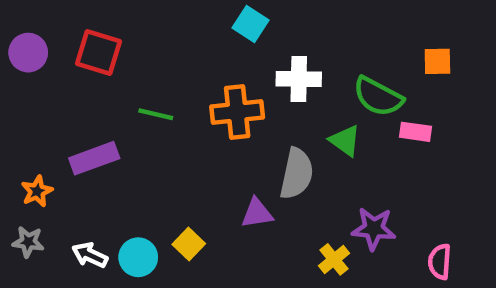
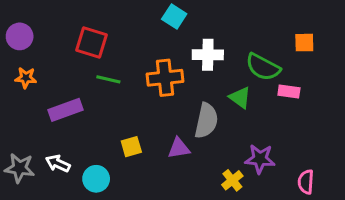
red square: (99, 53) -> (92, 43), moved
orange star: (37, 191) -> (26, 78), moved, turned 30
gray star: (28, 242) -> (20, 168), size x1.4
yellow square: (189, 244) -> (131, 147), moved, turned 30
white arrow: (90, 255) -> (58, 163), moved

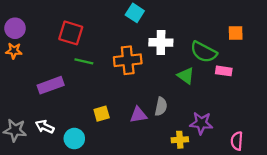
orange star: (26, 78) -> (14, 51), moved
gray semicircle: (206, 121) -> (161, 107), moved, size x0.7
yellow cross: (232, 180) -> (180, 140), turned 35

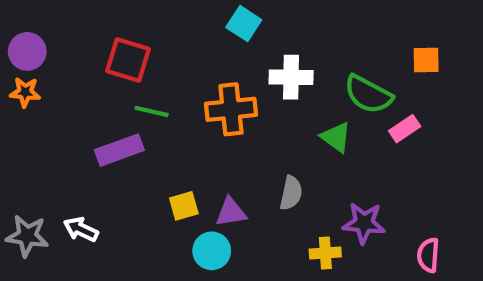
pink rectangle: (224, 71) -> (405, 129), turned -42
purple rectangle: (51, 85) -> (119, 150), moved
purple triangle: (138, 115) -> (231, 212), moved
cyan circle: (74, 139) -> (212, 251), moved

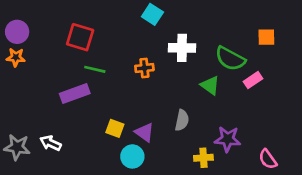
orange cross: (231, 109) -> (144, 68), size x0.6
yellow square: (184, 206) -> (115, 128), turned 36
purple triangle: (231, 212) -> (144, 132), turned 45
pink semicircle: (428, 255) -> (268, 159), turned -40

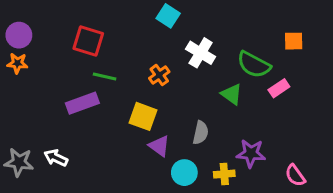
white cross: (182, 48) -> (201, 53), turned 30
orange cross: (144, 68) -> (159, 75), turned -30
yellow square: (115, 128) -> (143, 116), moved, size x1.4
cyan circle: (132, 156) -> (184, 173), moved

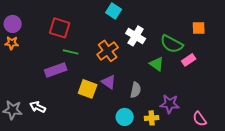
orange cross: (159, 75) -> (108, 51), size x1.5
yellow square: (143, 116) -> (88, 89), moved
purple triangle: (159, 146) -> (109, 82), moved

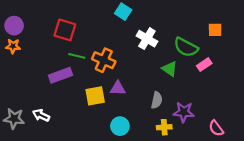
orange cross: (108, 51) -> (104, 60), moved, turned -30
purple triangle: (109, 82) -> (118, 88), turned -35
yellow square: (88, 89) -> (95, 96), turned -30
gray semicircle: (136, 90) -> (157, 100), moved
cyan circle: (125, 117) -> (120, 126), moved

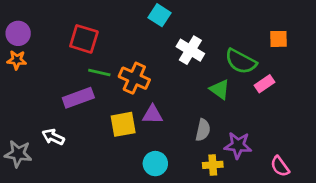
white arrow: (41, 115) -> (53, 137), moved

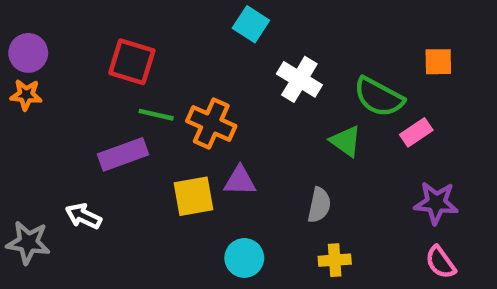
purple star: (238, 145) -> (436, 203), moved

